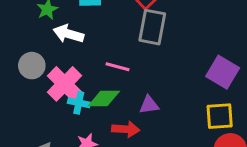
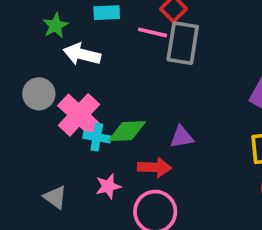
pink line: (118, 67) -> (153, 32), moved

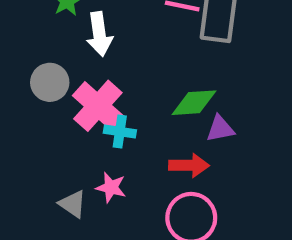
white arrow: (82, 54) -> (99, 34), turned -111
green diamond: (127, 131) -> (194, 103), moved
pink star: (108, 186) -> (111, 187), moved, turned 30

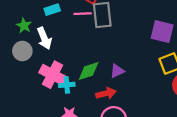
gray circle: (50, 82) -> (22, 51), moved
green diamond: (194, 103) -> (89, 71), moved

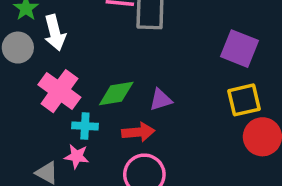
cyan cross: (67, 85) -> (85, 126), moved

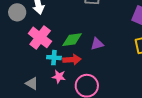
red arrow: (138, 132) -> (72, 60), moved
pink star: (77, 156) -> (59, 77), moved

